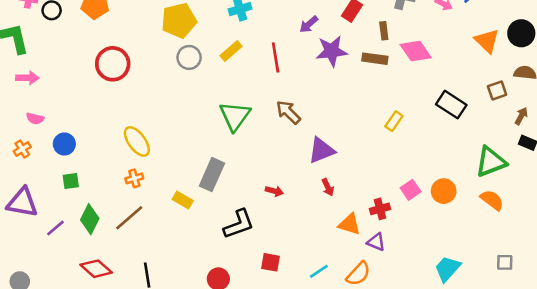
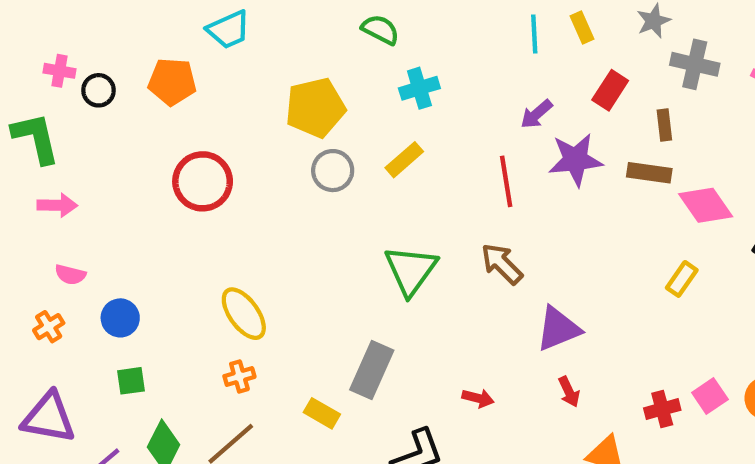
pink diamond: (416, 51) -> (706, 205), moved
red line: (276, 57) -> (506, 181), moved
red cross: (380, 209) -> (662, 409), moved

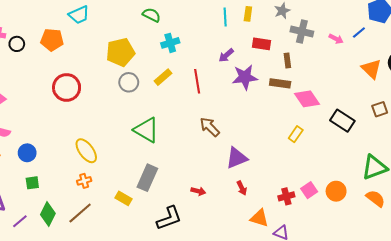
yellow rectangle: (582, 27) -> (248, 14), turned 32
red rectangle: (610, 90) -> (261, 44), turned 66
red line: (506, 181) -> (197, 81), moved
green triangle: (411, 270) -> (146, 130), moved, turned -36

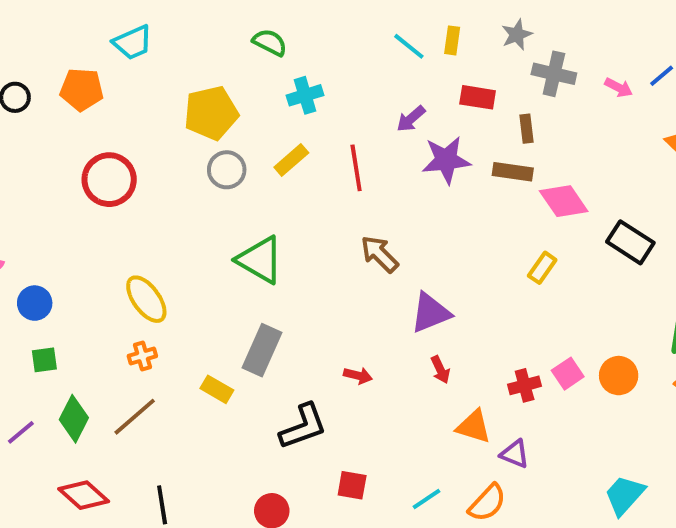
cyan line: (225, 17) -> (409, 46), turned -48

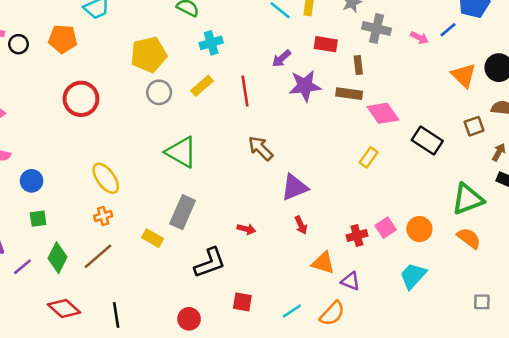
cyan trapezoid: (624, 495) -> (413, 276), moved

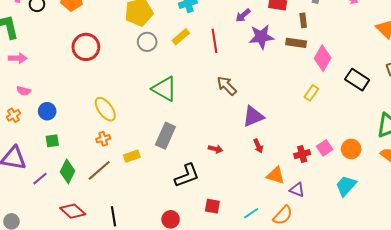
pink diamond: (383, 113) -> (323, 58), turned 65
yellow rectangle: (153, 238) -> (132, 156), moved, turned -49

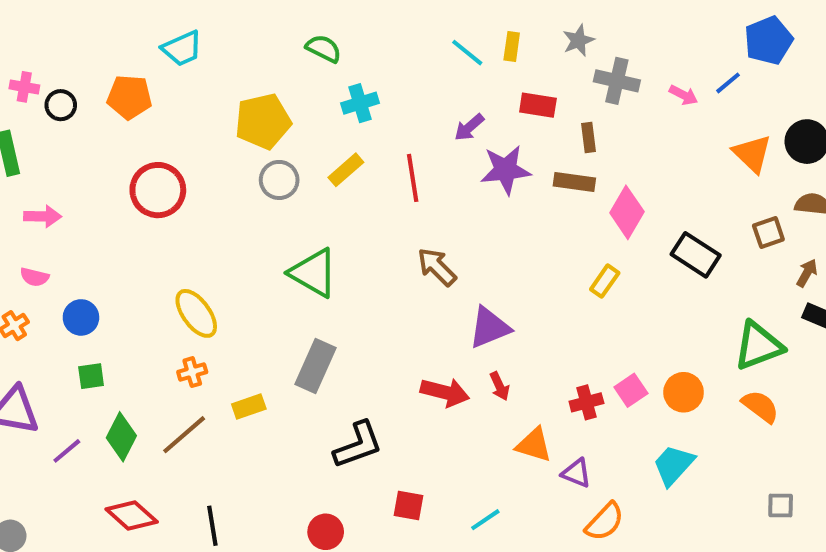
pink arrow: (18, 58) -> (43, 216), moved
red arrow: (215, 149) -> (445, 392), moved, size x1.6
orange semicircle: (283, 215) -> (605, 522), moved

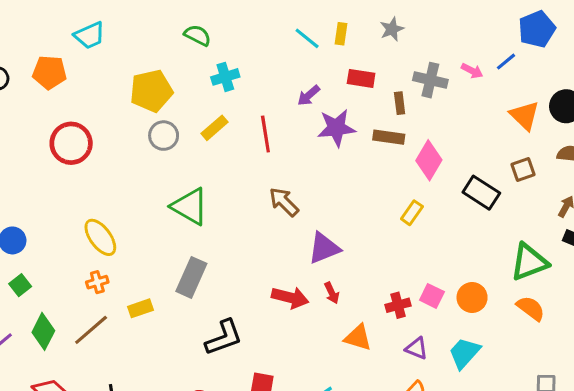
gray cross: (617, 81) -> (430, 80), moved
brown square: (768, 233) -> (523, 169), moved
green square: (91, 376) -> (20, 285), turned -30
pink square: (631, 390) -> (432, 296), turned -30
purple triangle: (576, 473) -> (417, 348), moved

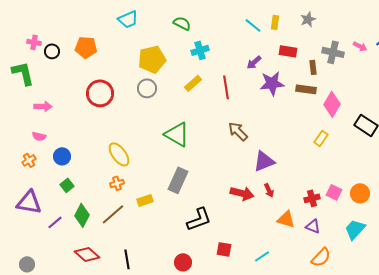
cyan trapezoid: (90, 35) -> (128, 19), moved
gray circle: (164, 136) -> (147, 88), moved
purple triangle: (417, 348) -> (313, 226), moved

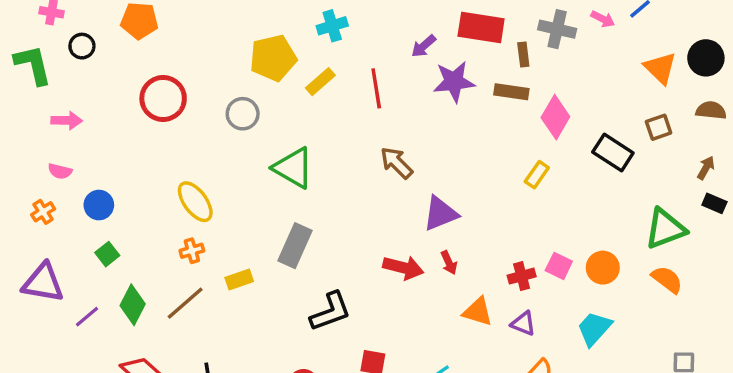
black circle: (52, 51) -> (82, 46), moved
red rectangle: (288, 51) -> (481, 27), size x1.5
yellow pentagon: (152, 59) -> (273, 58), moved
gray circle: (147, 88) -> (243, 114), moved

